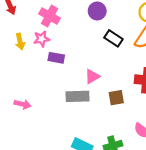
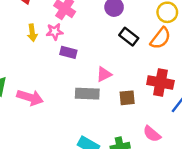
pink arrow: (23, 104) -> (30, 98), size x1.5

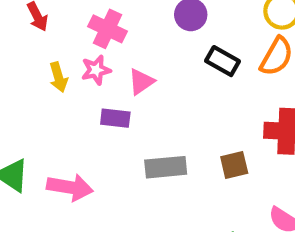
purple rectangle: (68, 52) -> (115, 118), moved
pink triangle: (104, 74) -> (141, 82), moved

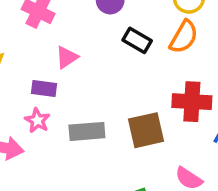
pink star: (96, 70) -> (37, 120), moved, turned -30
brown square: (234, 165) -> (146, 130), size x1.5

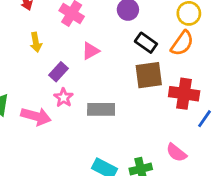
purple rectangle: (44, 89) -> (59, 72), moved, turned -60
brown square: (146, 130) -> (149, 75), moved

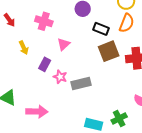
pink star: (64, 98) -> (60, 77), moved
pink arrow: (36, 116) -> (37, 112), moved

